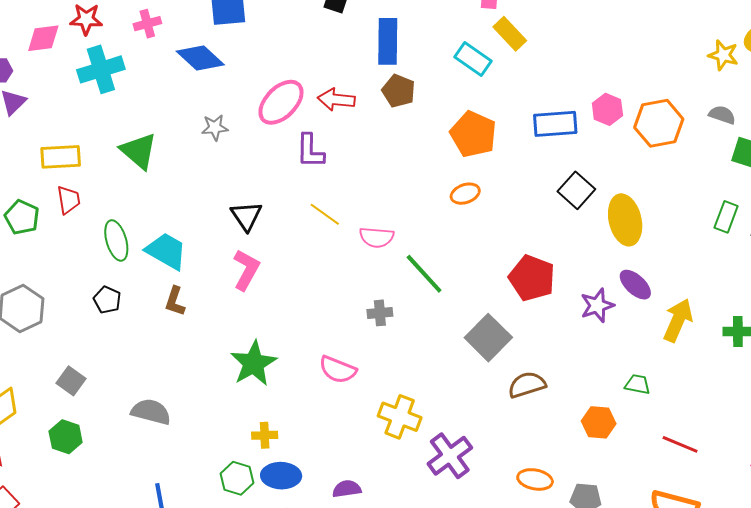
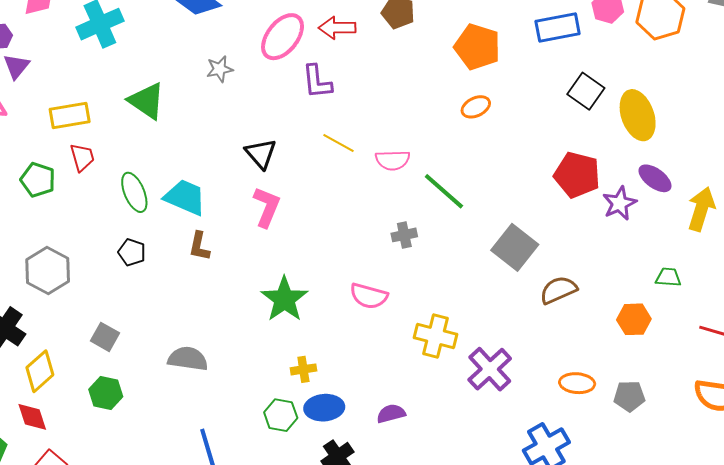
red pentagon: (532, 278) -> (577, 175), moved

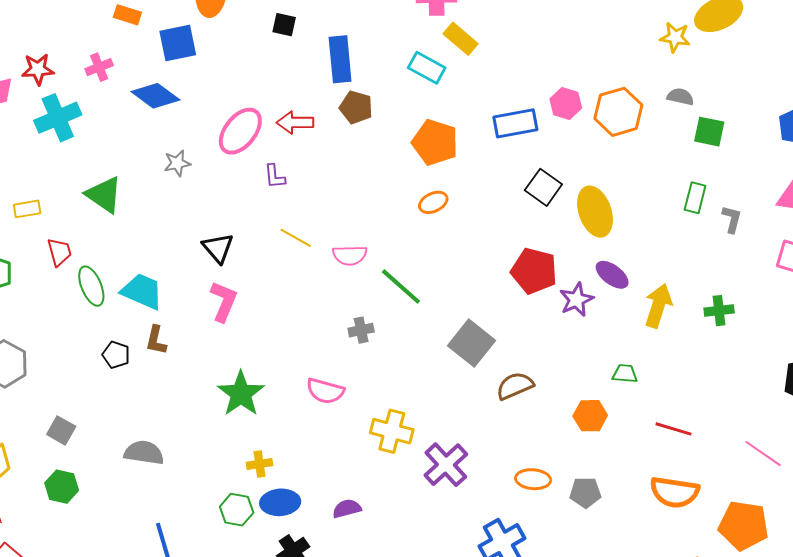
purple L-shape: (317, 82) -> (275, 176), size x0.7
yellow rectangle: (70, 116) -> (27, 209), size x0.7
red trapezoid: (82, 157) -> (59, 252), moved
black pentagon: (132, 252) -> (116, 355), moved

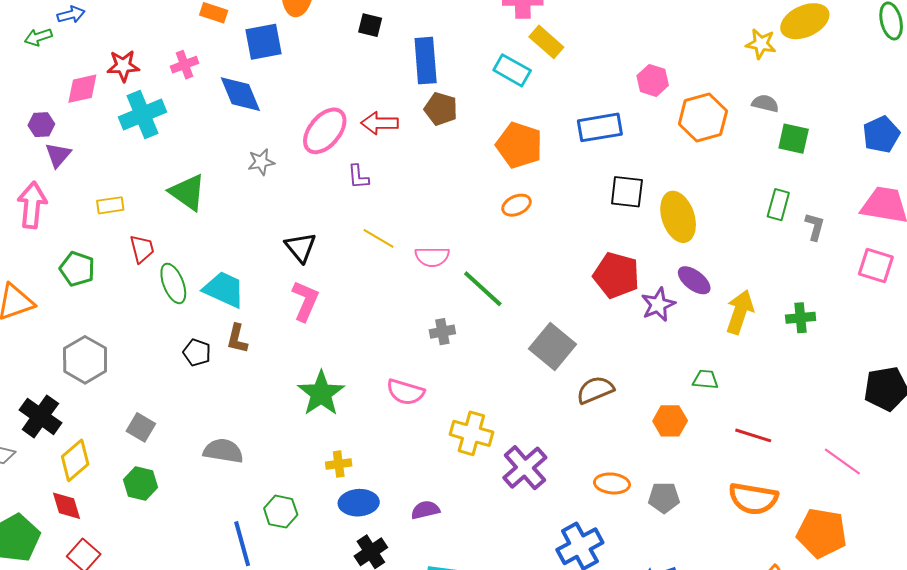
blue diamond: (155, 96) -> (240, 94), turned 30
pink hexagon: (566, 104) -> (653, 80), moved
black square: (543, 187) -> (627, 192), turned -30
green hexagon: (237, 510) -> (281, 512), moved

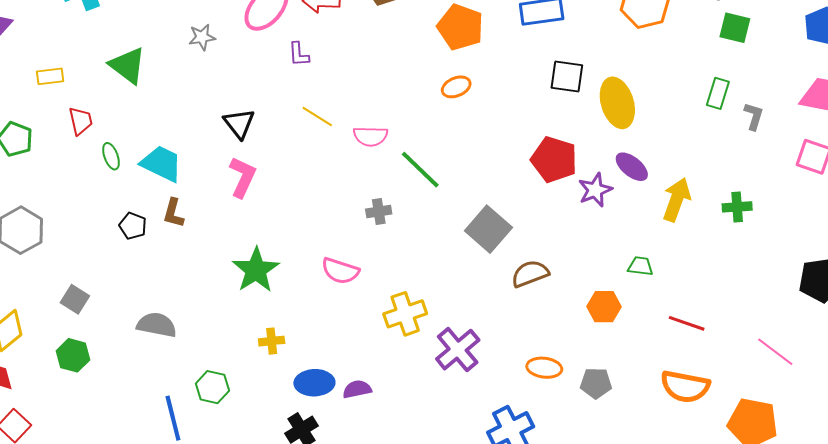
green ellipse: (173, 283) -> (111, 156), size x0.7
yellow cross: (471, 433) -> (405, 314), turned -36
blue ellipse: (359, 503) -> (314, 383), moved

